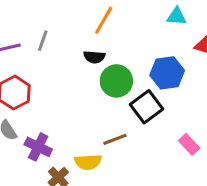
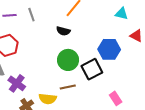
gray line: (43, 41) -> (31, 15), turned -48
green circle: (116, 81) -> (68, 60), moved

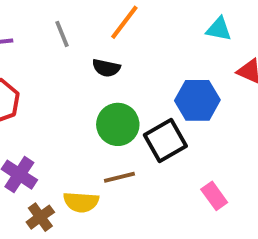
gray line: (31, 15) -> (62, 34), moved

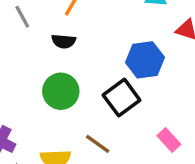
green circle: (118, 124) -> (61, 91), moved
brown line: (119, 177) -> (98, 144), moved, turned 56

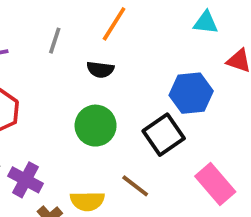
gray line: (22, 17) -> (55, 41), turned 45
pink rectangle: (169, 140) -> (215, 184), size x1.5

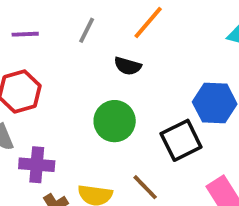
purple cross: (25, 180) -> (37, 165), turned -32

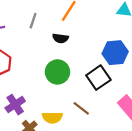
purple cross: (37, 165) -> (15, 105), turned -30

